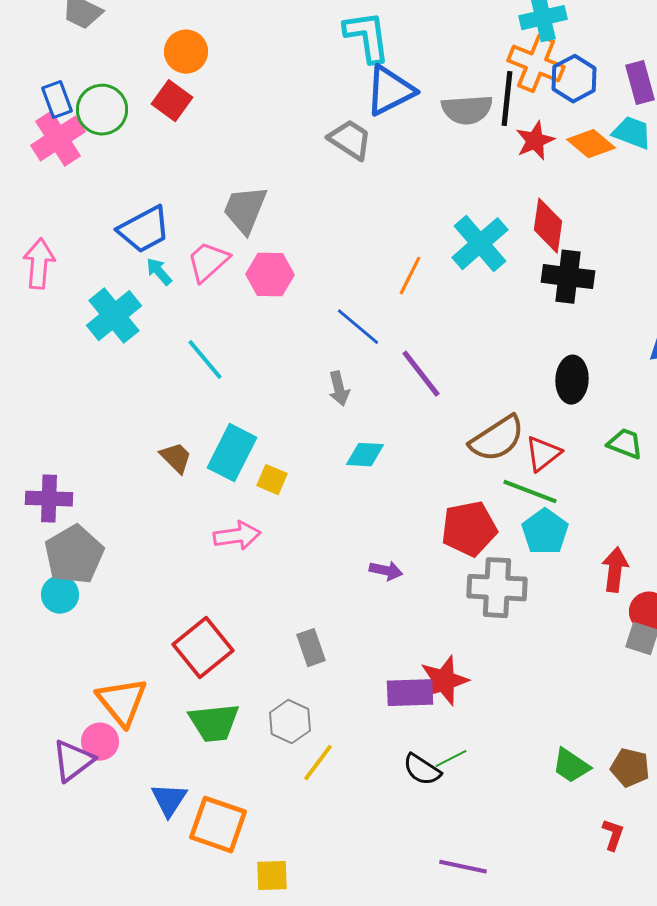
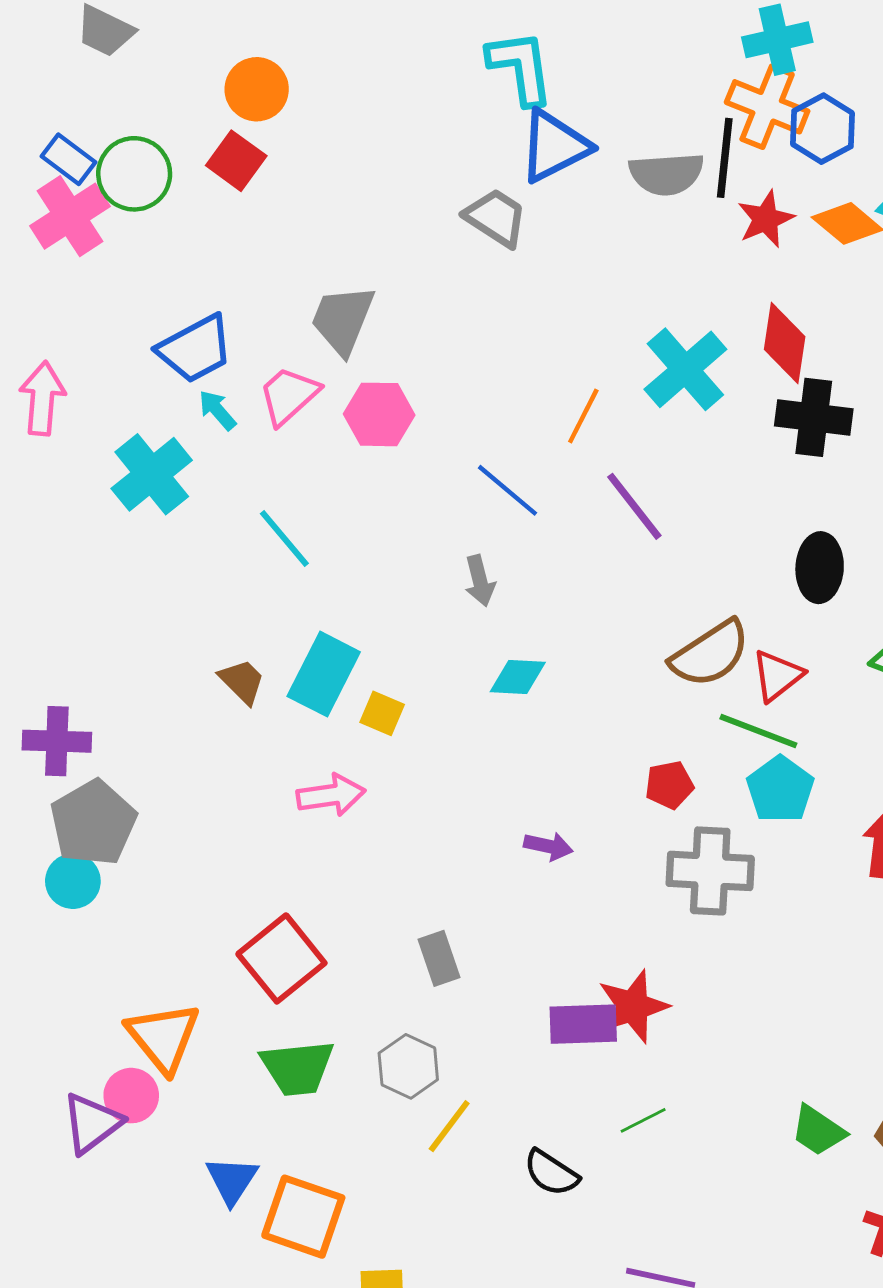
blue rectangle: (57, 100) -> (69, 159), turned -33
purple line: (421, 374) -> (634, 506), moved
red pentagon: (469, 529) -> (669, 785), size x0.6
black semicircle: (422, 770) -> (551, 1173), moved

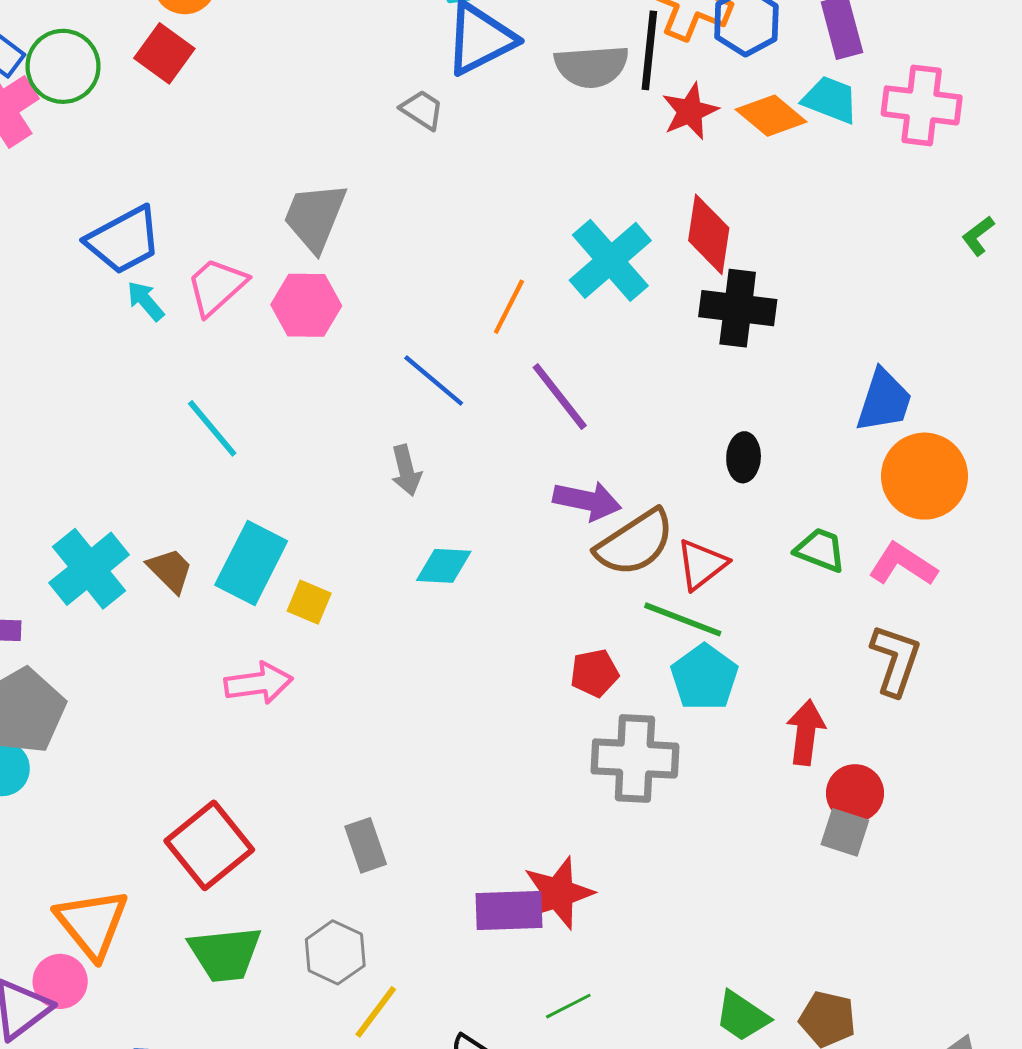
gray trapezoid: (496, 218) -> (422, 110), size x0.7
gray trapezoid: (343, 320) -> (315, 217), moved
cyan cross: (152, 474) -> (89, 569), moved
black ellipse: (820, 568) -> (744, 457), size x0.7
purple arrow: (548, 846) -> (587, 501), moved, size x1.4

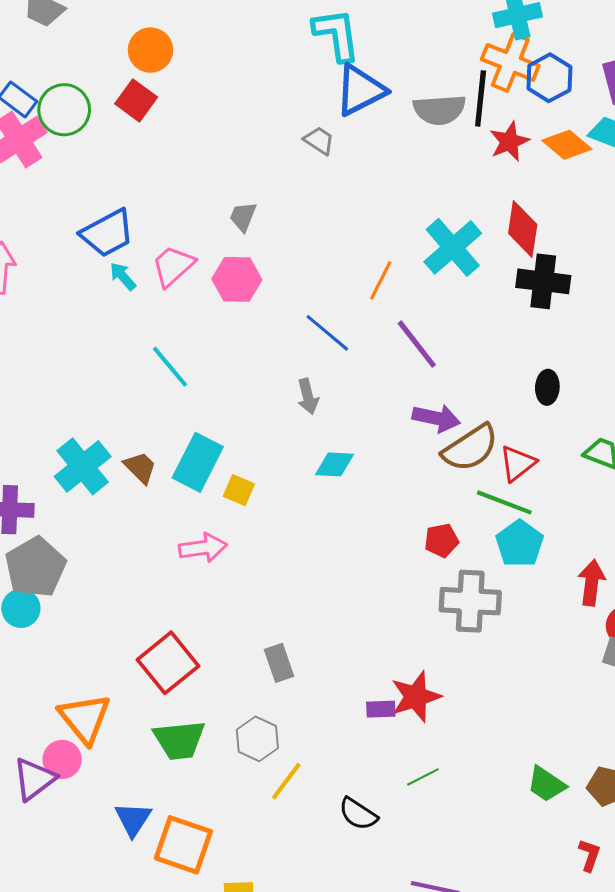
gray trapezoid: (315, 217) -> (243, 217), size x0.6
purple rectangle: (509, 910) -> (381, 709), size x0.6

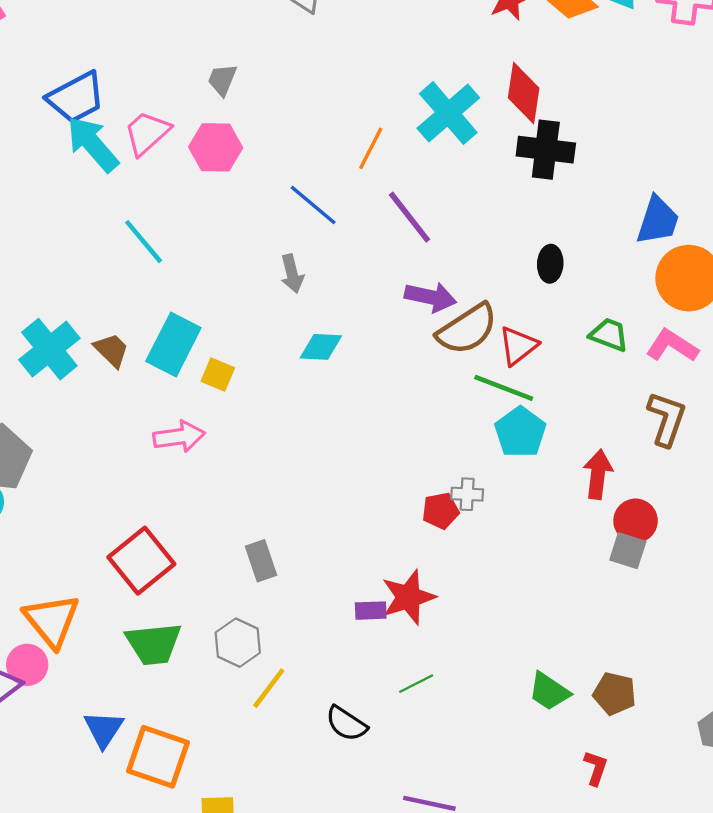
cyan arrow: (123, 276) -> (93, 144), size x1.8
red pentagon: (441, 540) -> (441, 511), moved
gray cross: (470, 601) -> (467, 494), size x0.5

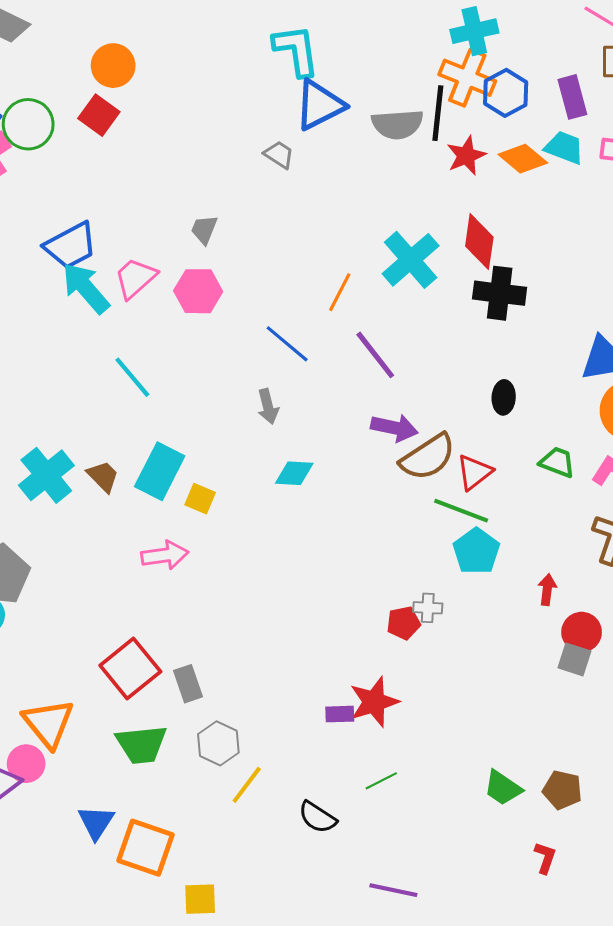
red arrow: (598, 474) -> (547, 590), size x0.7
gray rectangle: (261, 561) -> (188, 684), moved

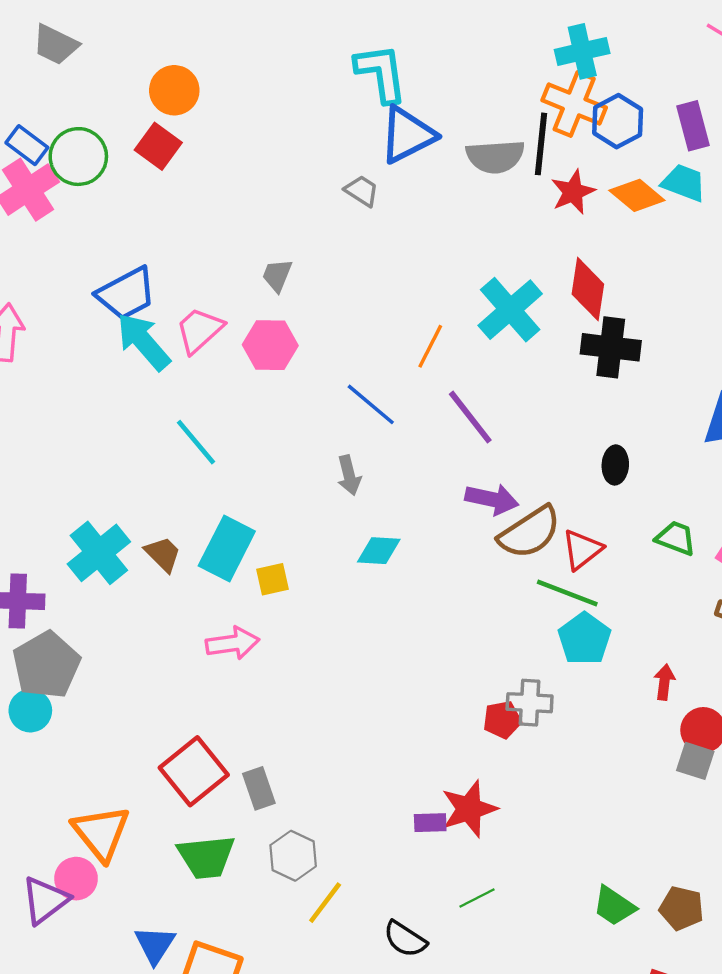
yellow square: (200, 499) -> (273, 579), turned -36
gray cross: (428, 608) -> (530, 703), size x1.4

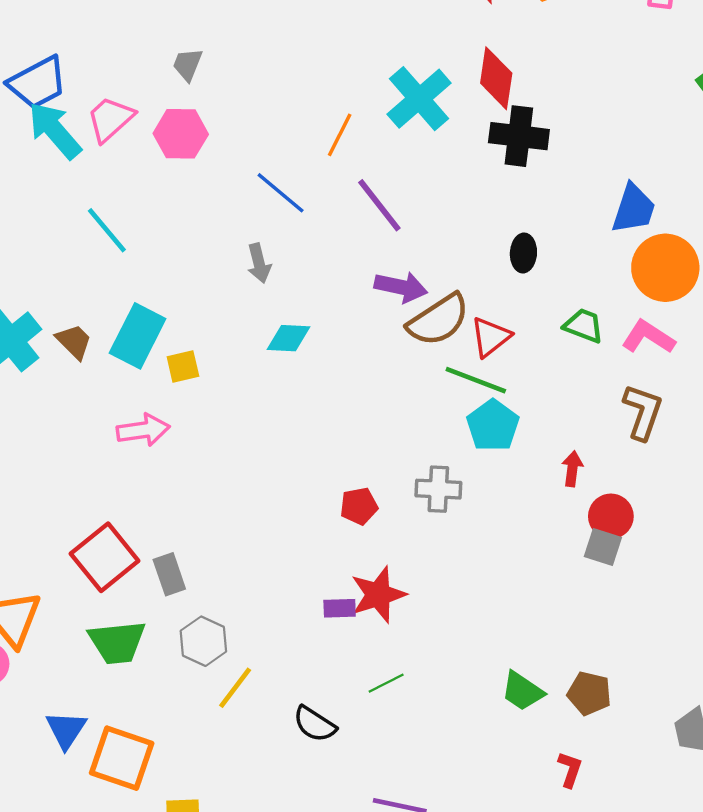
red pentagon: (502, 720) -> (359, 506), moved

